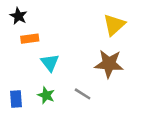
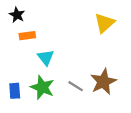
brown star: (109, 64) -> (103, 82), moved, turned -30
green star: (46, 95) -> (42, 87), size x1.5

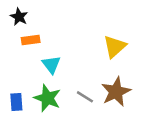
yellow triangle: (104, 23) -> (115, 46), moved

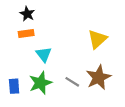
black star: (19, 17) -> (27, 14), moved
green star: (47, 98) -> (40, 83), turned 30

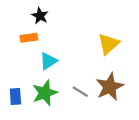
black star: (27, 14) -> (40, 16), moved
cyan triangle: (44, 54) -> (48, 61), turned 35

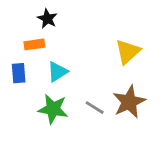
green star: (45, 93) -> (53, 109), turned 30
blue rectangle: (15, 96) -> (19, 73), moved

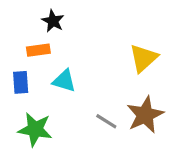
cyan triangle: (57, 72) -> (64, 81), turned 50
green star: (53, 109) -> (35, 129), moved

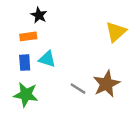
yellow triangle: (143, 58) -> (116, 32), moved
blue rectangle: (21, 82) -> (25, 63), moved

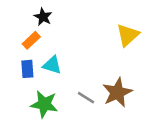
orange rectangle: (28, 36) -> (31, 40), turned -35
green star: (26, 95) -> (44, 104), moved

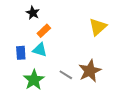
orange rectangle: (31, 40) -> (44, 31), moved
green star: (44, 104) -> (34, 80), turned 30

